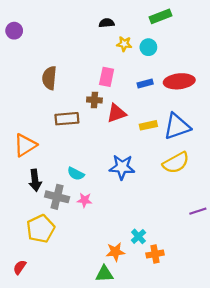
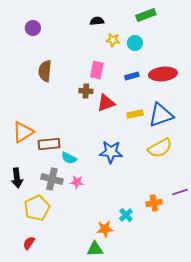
purple circle: (14, 31) -> (33, 28), moved
brown rectangle: (67, 119) -> (49, 144), moved
black arrow: (35, 180) -> (17, 178), moved
orange cross: (155, 254) -> (154, 203), moved
red semicircle: (20, 267) -> (29, 243), moved

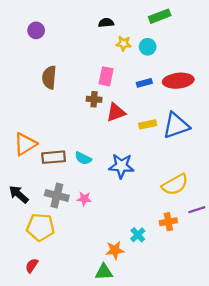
yellow semicircle: (160, 148) -> (175, 185), moved
cyan semicircle: (69, 158) -> (83, 158), moved
black arrow: (17, 178) -> (19, 194), turned 138
yellow pentagon: (37, 208) -> (40, 227), turned 30

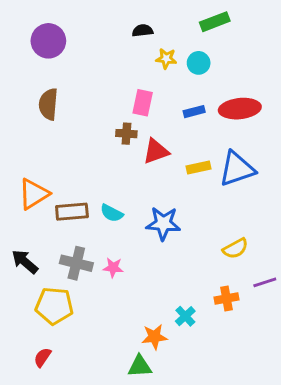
purple circle: (36, 30) -> (48, 41), size x1.5
brown semicircle: (49, 77) -> (48, 104), moved
yellow semicircle: (175, 185) -> (235, 248), size x0.7

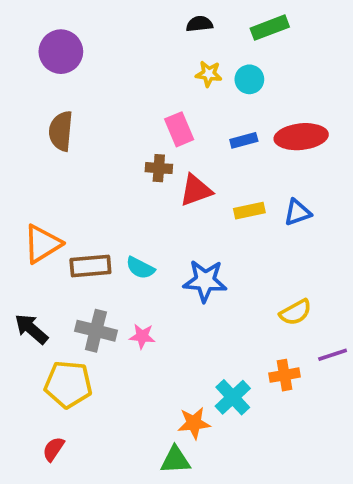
black semicircle: (143, 31) -> (199, 24), moved
pink rectangle: (143, 103) -> (179, 129), turned -35
blue triangle: (237, 169) -> (297, 212), size x0.6
cyan cross: (185, 316) -> (233, 397), size x1.4

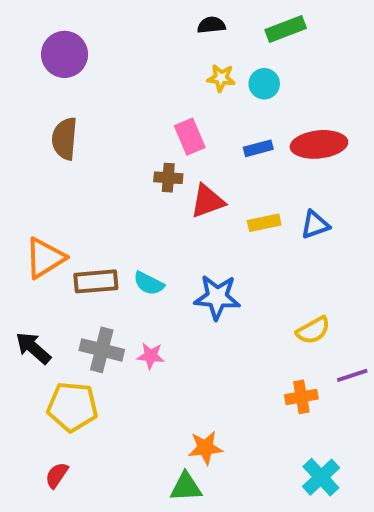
cyan cross: (233, 397) -> (321, 477), moved

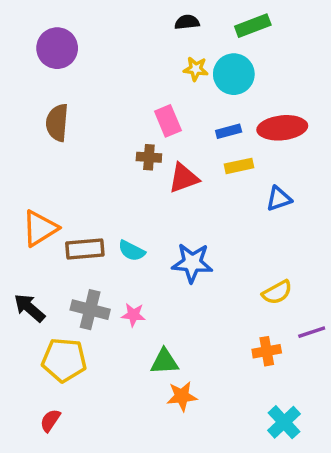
cyan circle: (264, 84) -> (234, 74), size x1.5
yellow rectangle: (264, 223) -> (239, 166), moved
green triangle: (186, 487) -> (165, 362), moved

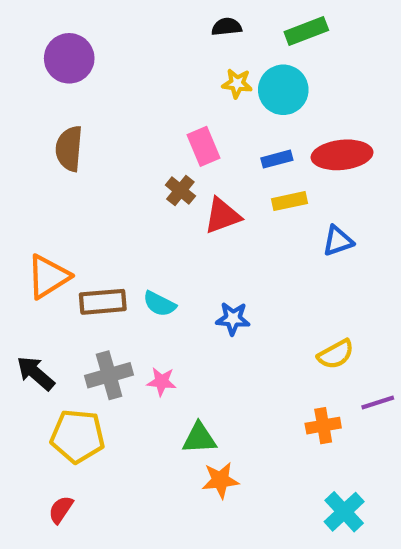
brown cross: (149, 157) -> (180, 191), turned 35
blue star: (192, 263) -> (233, 319), size x0.7
gray cross: (90, 310) -> (109, 375), turned -30

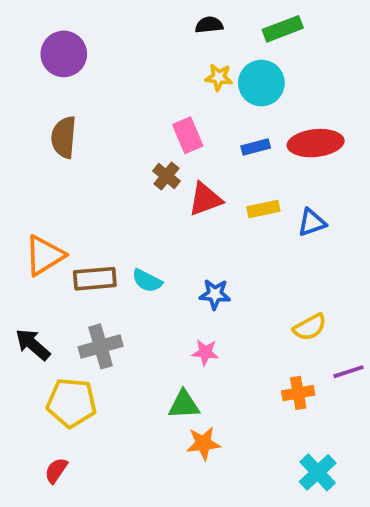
yellow rectangle: (290, 201) -> (263, 209), moved
pink star: (162, 382) -> (205, 352), moved

